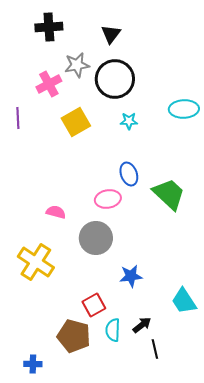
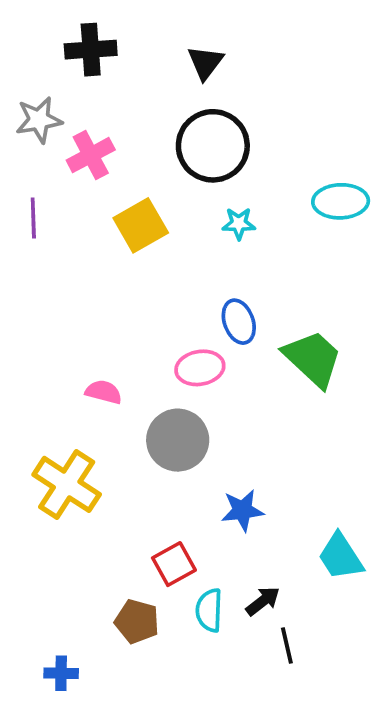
gray star: (77, 65) -> (39, 120), moved
brown pentagon: (74, 336) -> (137, 621), size x0.7

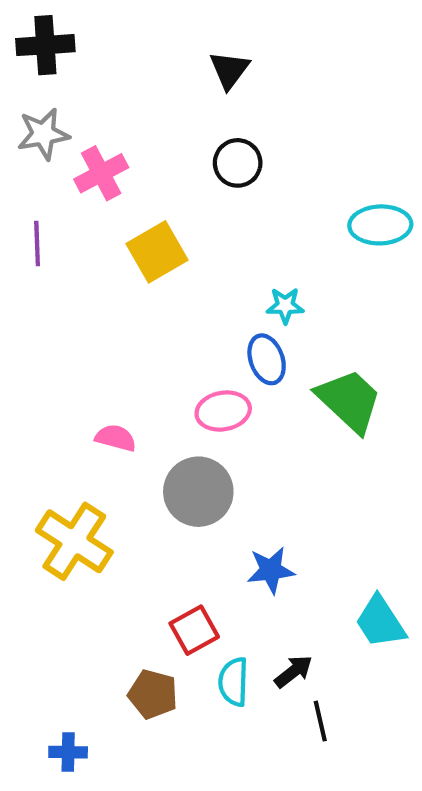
black cross: (91, 50) -> (45, 45), moved
black circle: (213, 146) -> (238, 163), size x0.6
cyan star: (239, 224) -> (285, 306), moved

